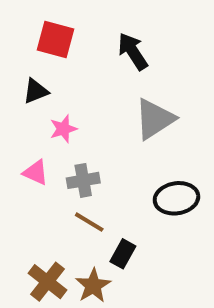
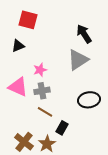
black arrow: (133, 51) -> (84, 34), moved
pink star: (63, 129) -> (40, 70), moved
pink triangle: (36, 172) -> (18, 87), size x1.5

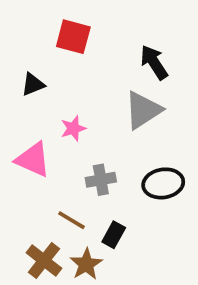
red square: (28, 20) -> (73, 37), moved
gray cross: (42, 91) -> (101, 180), moved
brown line: (45, 112) -> (71, 220), moved

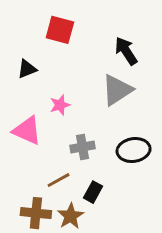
brown line: (71, 220) -> (58, 180), turned -60
brown cross: (44, 260) -> (36, 213), turned -32

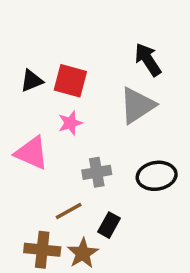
red square: (60, 30) -> (70, 81), moved

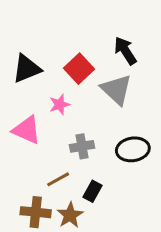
black triangle: (32, 81) -> (27, 69), size x1.5
red square: (70, 81) -> (79, 69), moved, turned 32
gray triangle: (137, 105) -> (116, 90), turned -44

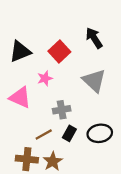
gray triangle: (116, 90) -> (94, 81), moved
black ellipse: (133, 149) -> (100, 133), moved
black rectangle: (92, 191) -> (69, 133), moved

